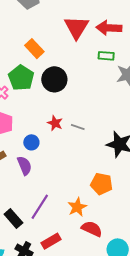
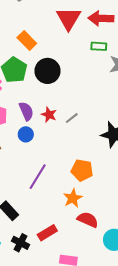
gray line: (78, 127) -> (72, 118), turned -56
purple semicircle: (24, 166) -> (26, 111), moved
orange pentagon: (101, 184) -> (82, 170), moved
purple line: (40, 207) -> (38, 177), moved

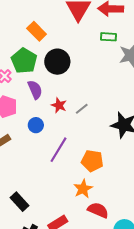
purple semicircle: (26, 111) -> (35, 90), moved
purple line: (38, 177) -> (58, 150), moved

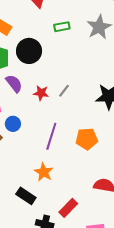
green rectangle: (109, 37) -> (62, 27), moved
blue circle: (36, 125) -> (13, 124), moved
orange star: (83, 189) -> (44, 172), moved

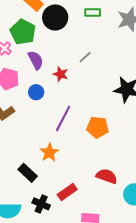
black circle: (29, 51) -> (55, 17), moved
gray line: (64, 91) -> (85, 57), moved
blue circle: (13, 124) -> (36, 92), moved

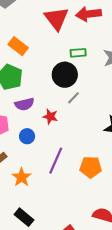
black circle: (55, 17) -> (65, 75), moved
purple semicircle: (36, 60) -> (24, 104), turned 108
orange star: (49, 152) -> (22, 177), moved

